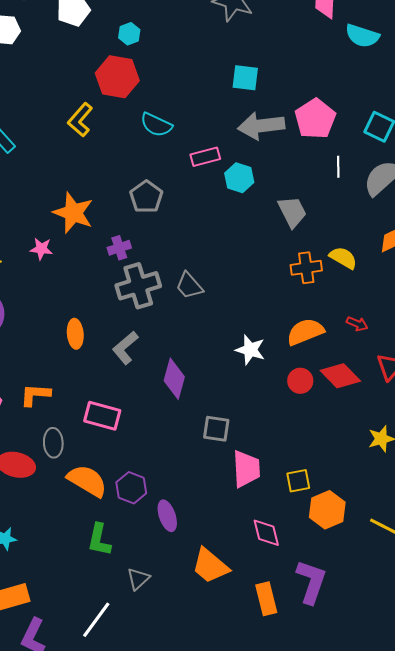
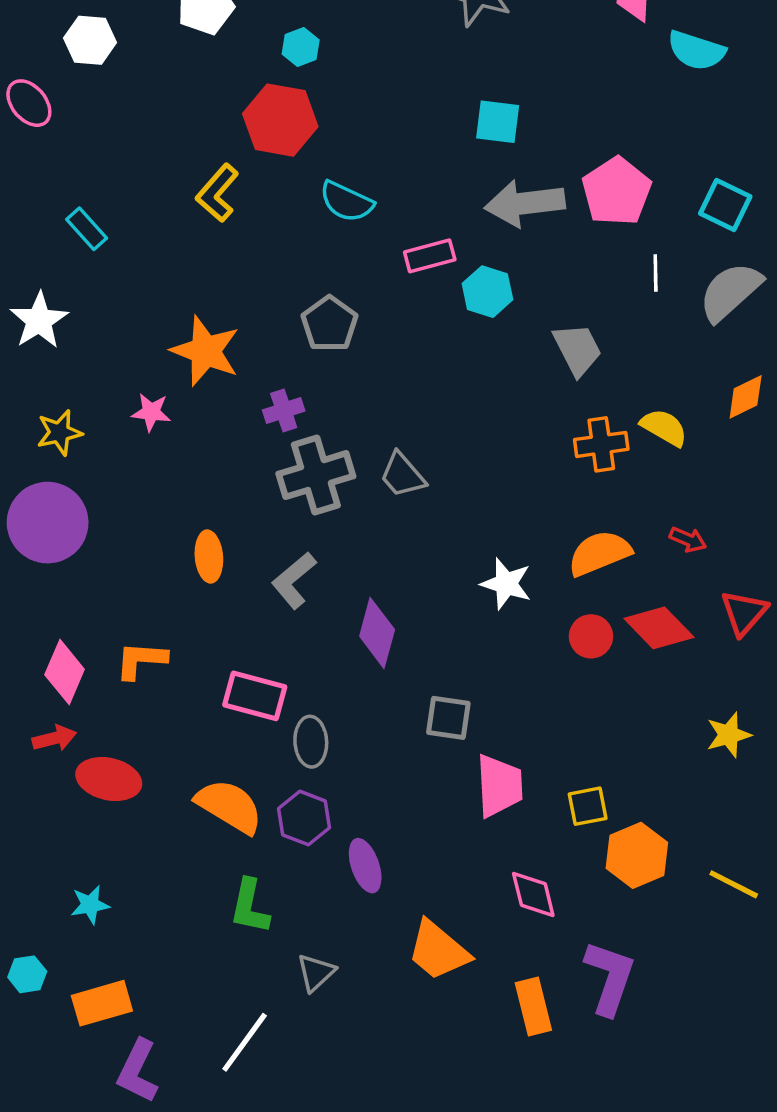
gray ellipse: (53, 443) -> (311, 742), moved

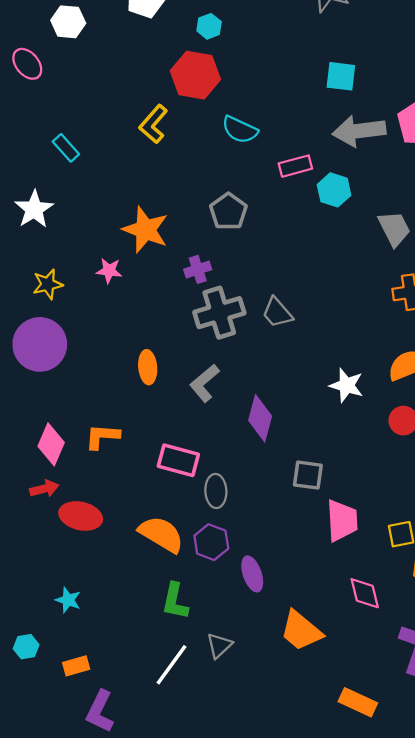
cyan star: (90, 905) -> (68, 600), turned 30
orange rectangle: (102, 1003) -> (76, 666), size x0.7
orange rectangle: (533, 1007) -> (358, 702), moved, turned -51
white line: (245, 1042) -> (172, 665), moved

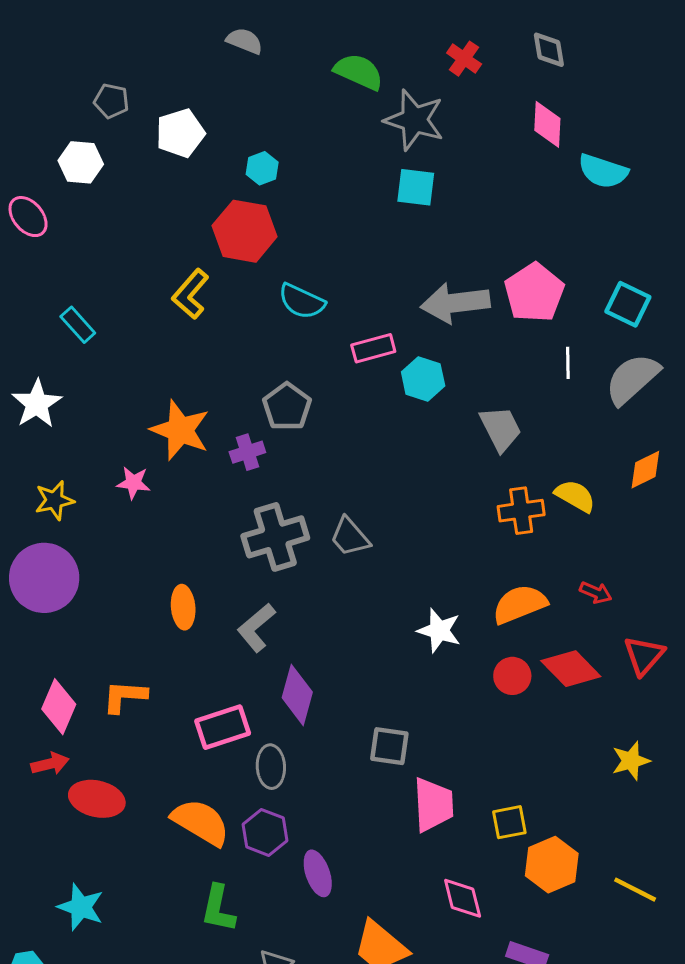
cyan square: (341, 76) -> (416, 187), moved
purple cross: (198, 269) -> (247, 452), moved
purple diamond: (260, 418) -> (297, 695), moved
pink rectangle: (178, 460) -> (223, 727), turned -33
cyan star: (68, 600) -> (81, 907), size x1.4

